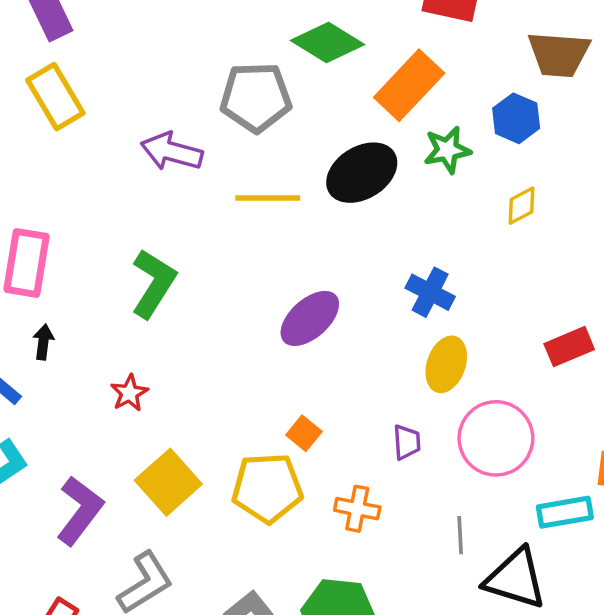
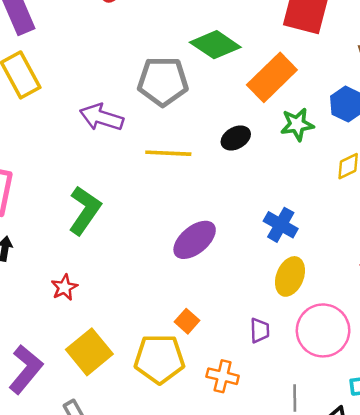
black ellipse: (362, 173) -> (236, 138), size x0.6

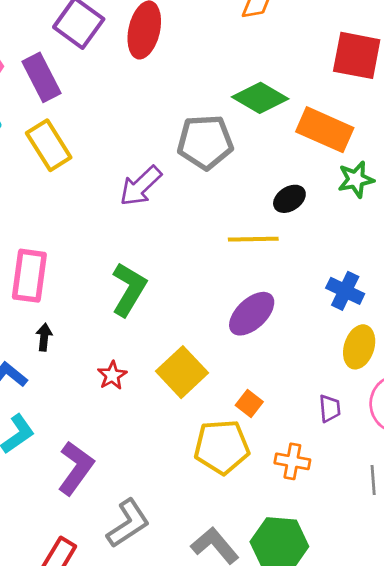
orange rectangle: (272, 77) -> (325, 130), turned 72
purple arrow: (102, 117) -> (141, 186), turned -57
yellow line: (168, 153) -> (253, 239), moved
yellow square: (89, 352) -> (182, 372), moved

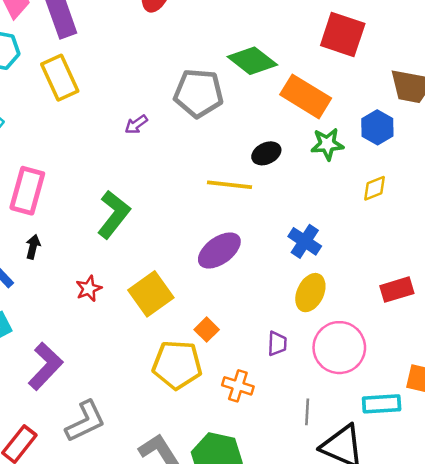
purple arrow: (141, 186) -> (136, 124), size x0.6

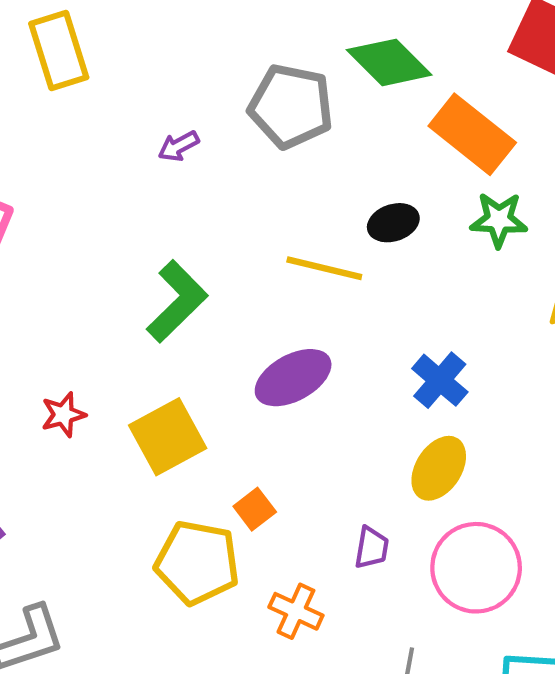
green L-shape: (114, 214) -> (177, 301), moved

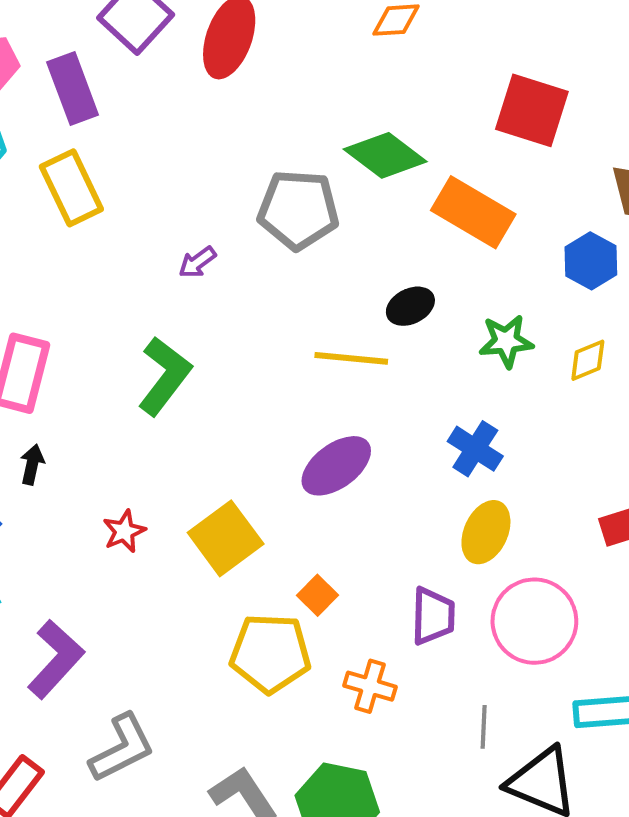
green star: (499, 220) -> (506, 341), moved
green L-shape: (177, 301) -> (165, 376), moved
purple trapezoid: (372, 548) -> (433, 616), size x1.4

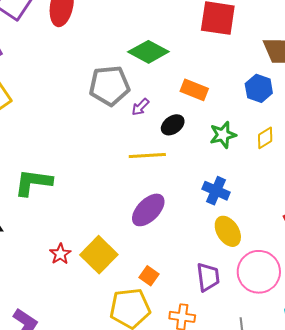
orange rectangle: (473, 212) -> (194, 90), moved, size x0.7
purple arrow: (197, 262) -> (140, 107), moved
green L-shape: (165, 376) -> (33, 182), moved, turned -111
red star: (124, 531) -> (60, 254), moved
yellow ellipse: (486, 532) -> (228, 231), turned -48

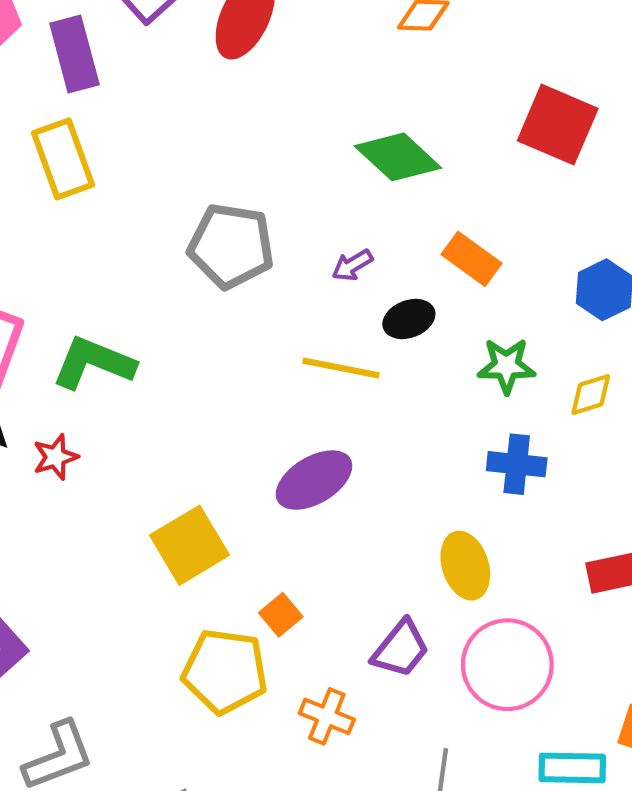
gray pentagon: (109, 86) -> (231, 246), moved
blue cross: (216, 191) -> (517, 464), moved, turned -32
red star: (60, 254) -> (55, 457), moved
purple trapezoid: (208, 277) -> (401, 649), turned 32

